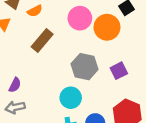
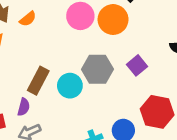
brown rectangle: (42, 41) -> (38, 81), moved
cyan circle: (71, 98) -> (70, 86), moved

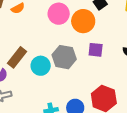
purple square: (137, 65) -> (96, 50), moved, turned 35

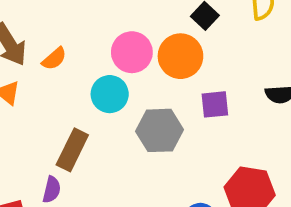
cyan circle: (41, 66) -> (110, 94), moved

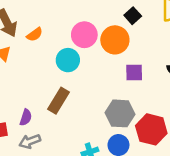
gray hexagon: (159, 130) -> (120, 113), moved
brown rectangle: (72, 150) -> (59, 101), moved

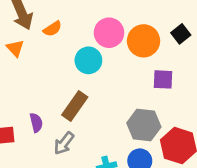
black square: (133, 16) -> (181, 34), moved
purple semicircle: (26, 117) -> (36, 123), turned -35
gray arrow: (30, 141) -> (64, 143), moved, turned -35

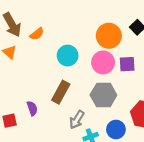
pink circle: (109, 33) -> (103, 62), moved
gray hexagon: (144, 125) -> (103, 95), moved
gray arrow: (64, 143) -> (77, 120), moved

